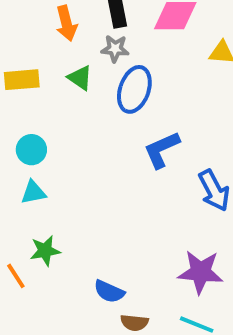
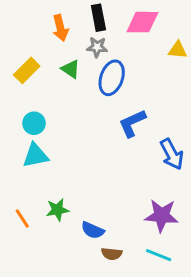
yellow rectangle: (22, 80) -> (27, 70), turned -40
cyan triangle: (33, 192) -> (35, 155), size x1.4
green star: (45, 251) -> (57, 210), moved

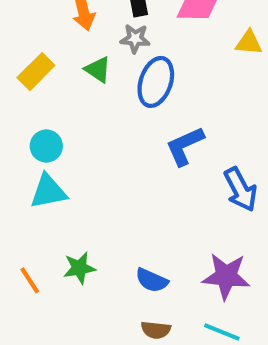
blue semicircle: (93, 230) -> (152, 280), moved

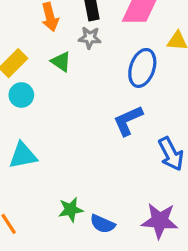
blue ellipse: (156, 82) -> (142, 68), moved
cyan circle: (46, 146) -> (21, 95), moved
green star: (79, 268) -> (71, 210), moved

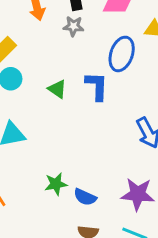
green triangle: (61, 62) -> (57, 89), moved
blue L-shape: (128, 120) -> (97, 86), moved, turned 116

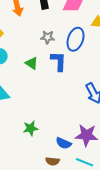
gray star: (73, 26) -> (48, 37), moved
blue semicircle: (85, 197) -> (64, 143), moved

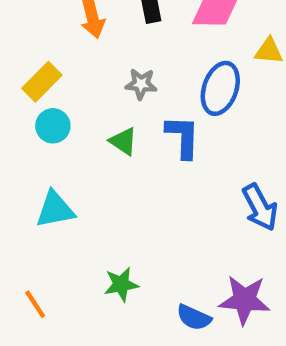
gray star: (48, 37) -> (141, 84), moved

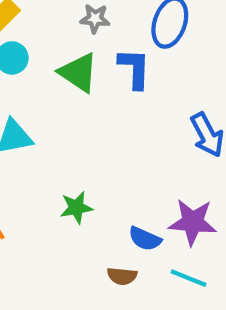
green triangle: (123, 141) -> (78, 73), size x1.5

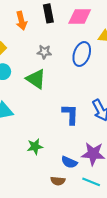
blue L-shape: (134, 68) -> (70, 114), moved

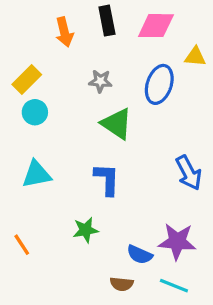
green triangle: (36, 79) -> (117, 124), moved
blue L-shape: (70, 114) -> (107, 179), moved

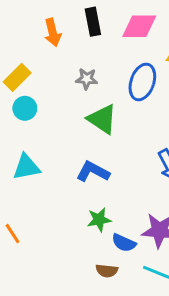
blue L-shape: (107, 179) -> (93, 172), turned -64
green star: (86, 230) -> (99, 220), moved

